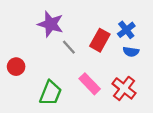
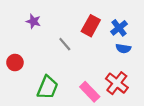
purple star: (51, 24) -> (33, 21), moved, size x0.6
red rectangle: (100, 40) -> (91, 26), moved
pink rectangle: (90, 84) -> (90, 92), moved

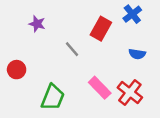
blue cross: (119, 28) -> (132, 14), moved
pink rectangle: (90, 92) -> (100, 88), moved

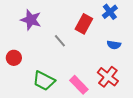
purple star: (37, 24) -> (31, 20), size x1.5
pink rectangle: (100, 88) -> (79, 85), moved
green trapezoid: (53, 97) -> (44, 81), turned 95

